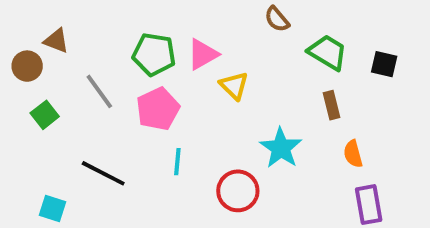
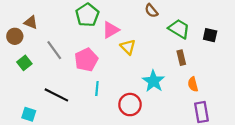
green pentagon: (154, 54) -> (87, 15), moved, turned 30

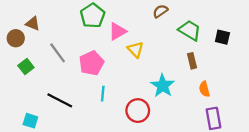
brown semicircle: (151, 11) -> (160, 11), turned 96

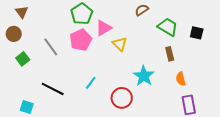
brown triangle: (33, 24) -> (22, 12), moved, turned 32
pink pentagon: (91, 63) -> (81, 40), moved
cyan line: (103, 94) -> (91, 83), turned 32

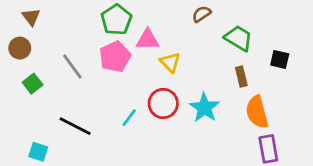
pink triangle: (104, 28) -> (148, 40), turned 30
black square: (197, 33) -> (280, 59), moved
orange semicircle: (181, 79) -> (257, 112), size x1.6
red circle: (122, 98) -> (163, 103), moved

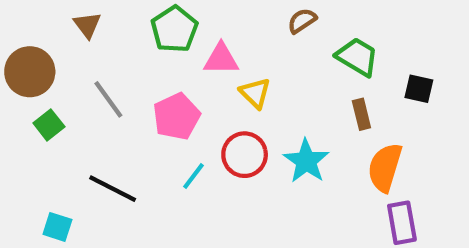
brown triangle: (31, 17) -> (87, 25), moved
brown circle: (20, 48) -> (30, 72), size x1.5
pink pentagon: (115, 57) -> (176, 116), moved
orange semicircle: (257, 112) -> (385, 167), turned 32

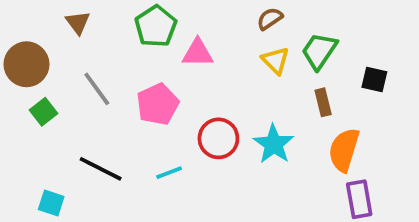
green trapezoid: (357, 57) -> (319, 51), turned -87
yellow triangle: (255, 93) -> (276, 60), moved
cyan line: (194, 176) -> (169, 173), moved, turned 32

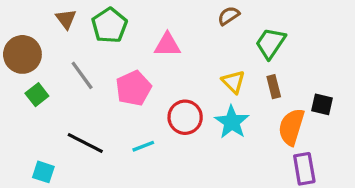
green pentagon: (156, 26) -> (109, 25), moved
yellow triangle: (276, 60) -> (233, 82), moved
black square: (374, 79) -> (322, 104), moved

